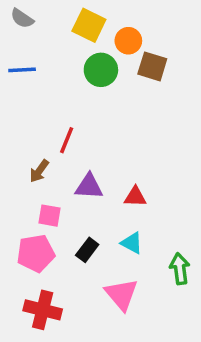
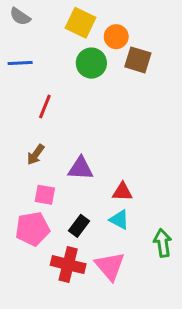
red line: (67, 140) -> (45, 106), moved
red triangle: (135, 197) -> (122, 192), moved
red cross: (43, 310) -> (68, 265), moved

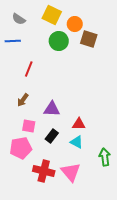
gray semicircle: (20, 17) -> (19, 19), moved
black rectangle: (79, 226) -> (52, 136), moved

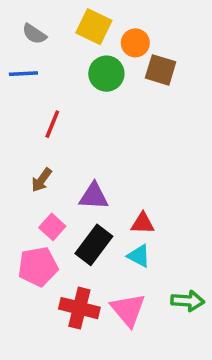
pink square: (29, 126) -> (52, 227), turned 32
black rectangle: (52, 136) -> (94, 245), size x1.5
green arrow: (105, 157) -> (188, 301), moved, turned 102

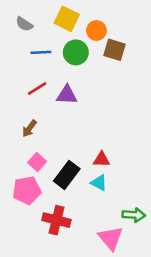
blue line: (23, 74) -> (41, 52), moved
red line: (52, 124) -> (37, 89), turned 36
purple triangle: (94, 196) -> (67, 95), moved
pink triangle: (128, 310) -> (111, 238), moved

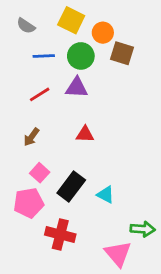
purple triangle: (67, 95) -> (77, 88), moved
red triangle: (102, 159) -> (85, 134), moved

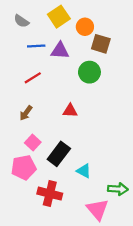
yellow square: (71, 20) -> (59, 17), turned 30
green circle: (81, 56) -> (89, 72), moved
purple triangle: (77, 88) -> (60, 51), moved
cyan triangle: (106, 195) -> (84, 171), moved

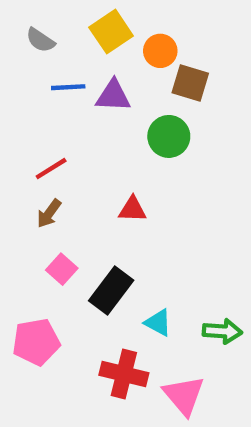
red line: (33, 78) -> (51, 169), moved
pink pentagon: (24, 167) -> (36, 342), moved
green arrow: (118, 189) -> (222, 331), moved
red cross: (50, 194) -> (124, 374), moved

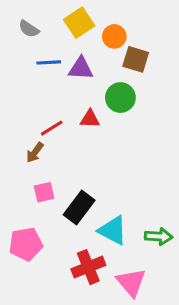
red line: (51, 169) -> (52, 128), moved
red triangle: (132, 209) -> (90, 119), moved
pink square: (62, 269) -> (44, 192), turned 35
cyan triangle: (158, 323) -> (113, 230), size x1.5
red cross: (124, 374) -> (88, 267), turned -36

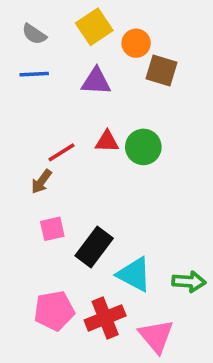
blue line: (49, 62) -> (34, 74), moved
green circle: (120, 98) -> (143, 147), moved
pink pentagon: (26, 244) -> (54, 311), moved

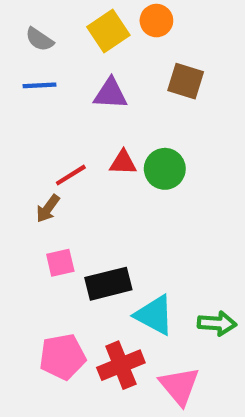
orange circle: (136, 43) -> (156, 21), moved
black rectangle: (94, 247) -> (108, 284), turned 39

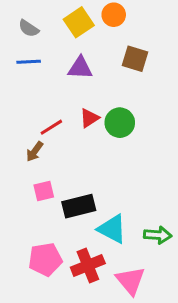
red triangle: (123, 163) -> (89, 118), turned -35

